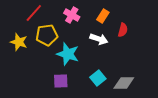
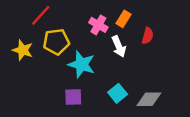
pink cross: (72, 15) -> (98, 25), moved
white arrow: (99, 39) -> (119, 46), turned 48

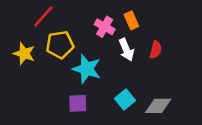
orange rectangle: (124, 19) -> (131, 20), turned -56
red semicircle: (148, 36) -> (156, 50), moved

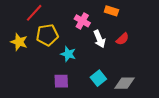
orange rectangle: (131, 20) -> (111, 11), moved, turned -48
red semicircle: (156, 50) -> (122, 39), turned 32
cyan star: (87, 69) -> (68, 54), size x0.7

